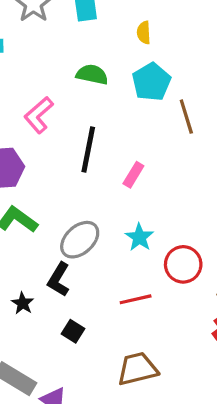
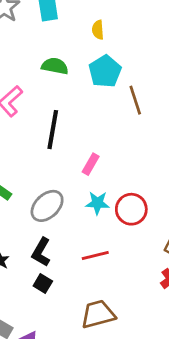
pink rectangle: (133, 175) -> (91, 164), moved
cyan star: (139, 237) -> (97, 203), turned -30
red circle: (183, 264) -> (131, 209), moved
black L-shape: (59, 279) -> (41, 252), moved

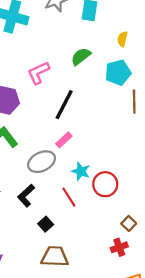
green semicircle: (55, 66) -> (81, 56), turned -66
pink rectangle: (91, 164) -> (64, 140), moved
red line: (95, 255) -> (69, 197), moved, turned 54
black square: (43, 283) -> (46, 224), moved

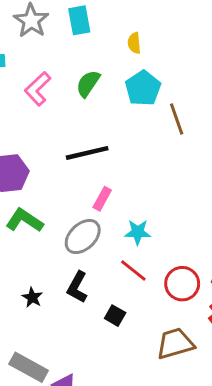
pink L-shape: (38, 73) -> (38, 89), moved
black line: (64, 105) -> (87, 153), turned 68
red circle: (105, 184) -> (182, 284), moved
brown trapezoid: (55, 257) -> (175, 343), moved

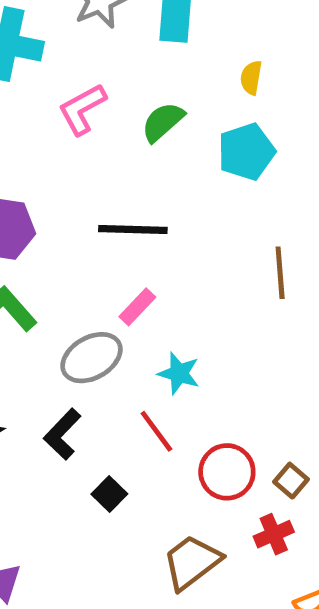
brown line: (177, 119) -> (280, 273), moved
brown trapezoid: (175, 343) -> (192, 562), turned -36

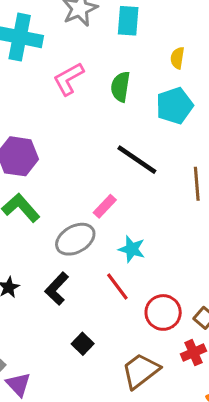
green semicircle: (163, 122) -> (120, 87), turned -40
black line: (133, 229) -> (137, 160), moved, turned 33
black square: (109, 494) -> (83, 344), moved

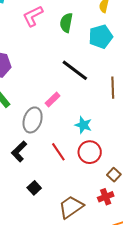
gray ellipse: (75, 239) -> (33, 120), turned -45
cyan star: (132, 249) -> (83, 125), moved
red circle: (163, 312) -> (90, 152), moved

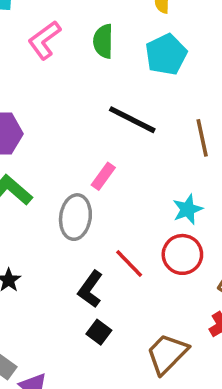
cyan star: (83, 125) -> (188, 209), moved, turned -30
black L-shape: (19, 151) -> (90, 289), moved

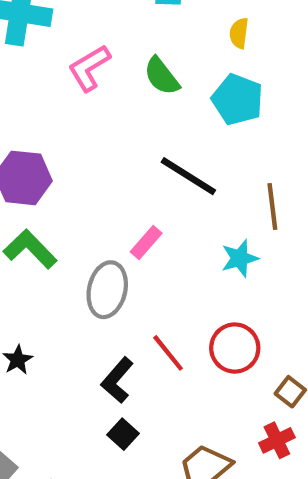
green semicircle: (103, 41) -> (162, 76), turned -44
cyan pentagon: (166, 54) -> (237, 100), turned -30
cyan star: (188, 209) -> (240, 258), moved

